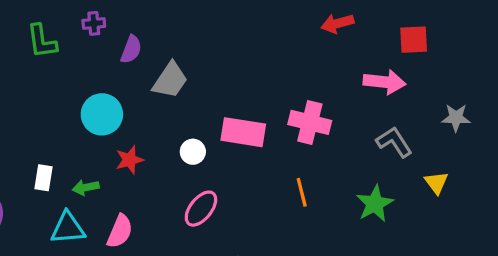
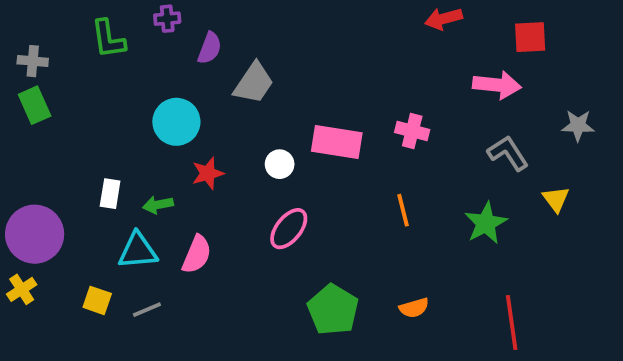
pink cross: (310, 122) -> (412, 131), size x0.7

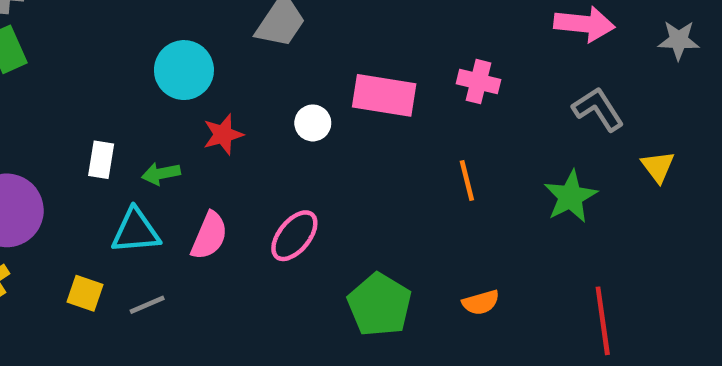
gray star: (578, 125) -> (679, 40), moved
pink ellipse: (289, 229) -> (294, 236), moved

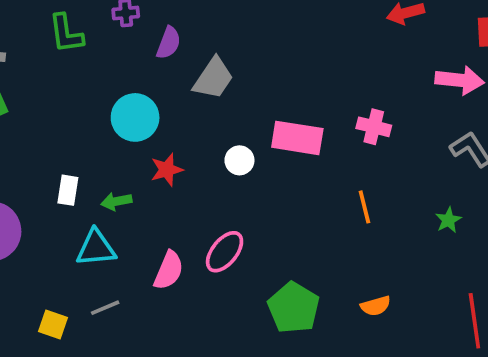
green star: (570, 197) -> (448, 220), size x0.6
pink semicircle: (209, 236) -> (169, 270), moved
yellow square: (85, 293) -> (53, 324), moved

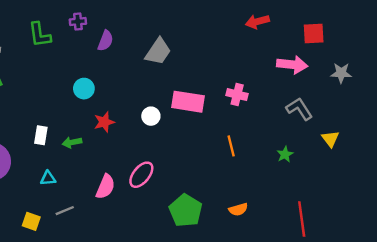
gray trapezoid: (213, 78) -> (158, 51), moved
cyan circle: (135, 117) -> (84, 89), size x0.7
cyan triangle: (96, 248) -> (48, 178), moved, size x0.6

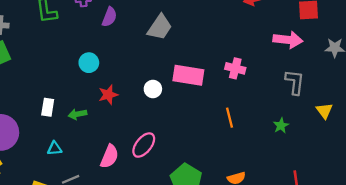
gray L-shape: (299, 109) -> (295, 82), turned 40

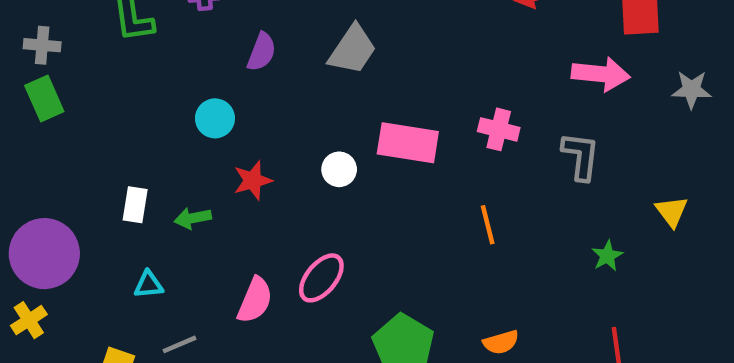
purple semicircle: (109, 17) -> (262, 52), moved
gray L-shape: (295, 82) -> (581, 156), moved
green star: (281, 126) -> (607, 256), moved

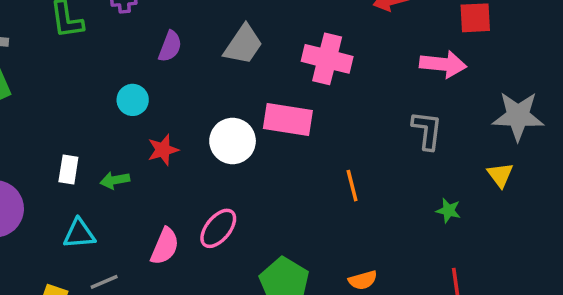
gray star: (692, 90) -> (518, 116), moved, size x1.6
pink cross: (499, 129) -> (327, 59), moved, size x1.5
white circle: (339, 169) -> (233, 141), size x1.6
green star: (607, 256) -> (448, 211), turned -30
cyan triangle: (148, 285) -> (79, 234), size x1.4

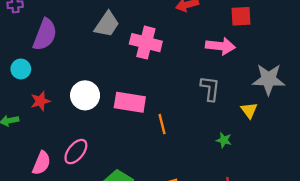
gray trapezoid: (243, 45) -> (107, 24), moved
purple semicircle: (170, 46) -> (45, 35), size x1.6
pink rectangle: (288, 120) -> (130, 102), moved
yellow triangle: (500, 175) -> (249, 110), moved

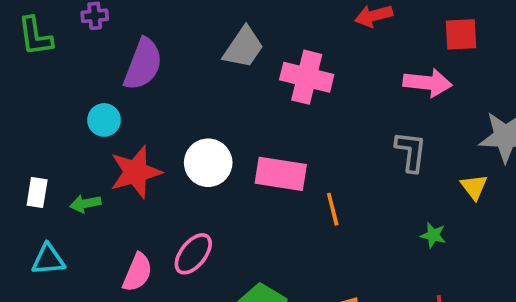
red star: (40, 101) -> (136, 172), size x1.6

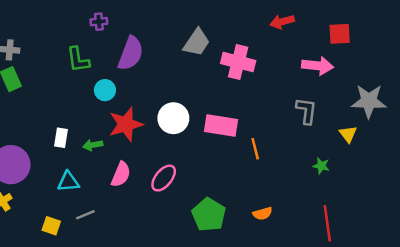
green L-shape: (35, 36) -> (78, 60), moved
pink semicircle: (137, 272) -> (121, 174), moved

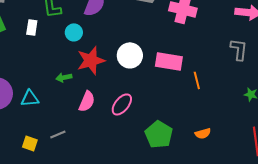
white rectangle: (61, 138) -> (32, 27), moved
cyan triangle: (68, 182) -> (30, 98), moved

